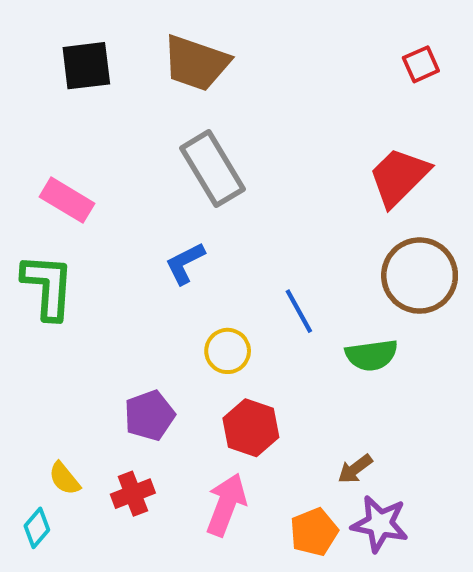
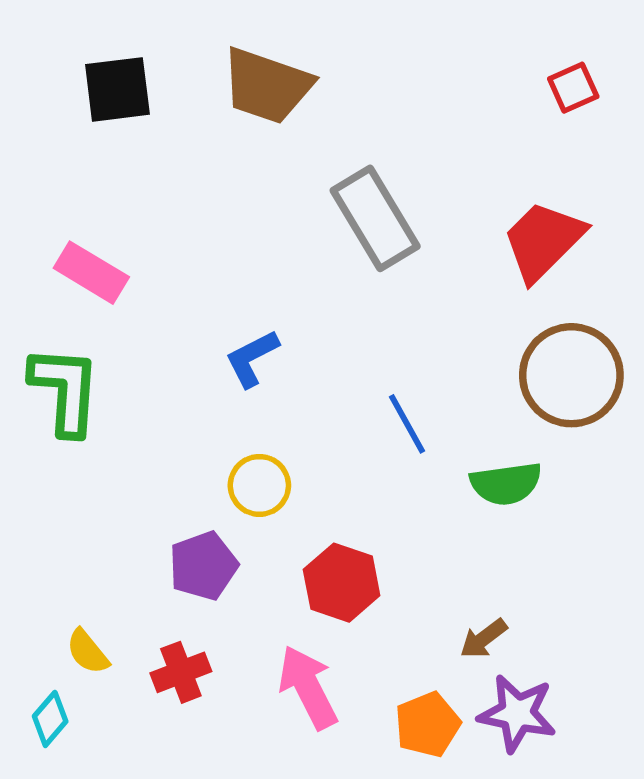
gray rectangle: (212, 169) -> (375, 218), moved
yellow circle: (228, 351) -> (259, 485), moved
pink arrow: (226, 505) -> (308, 687), turned -48

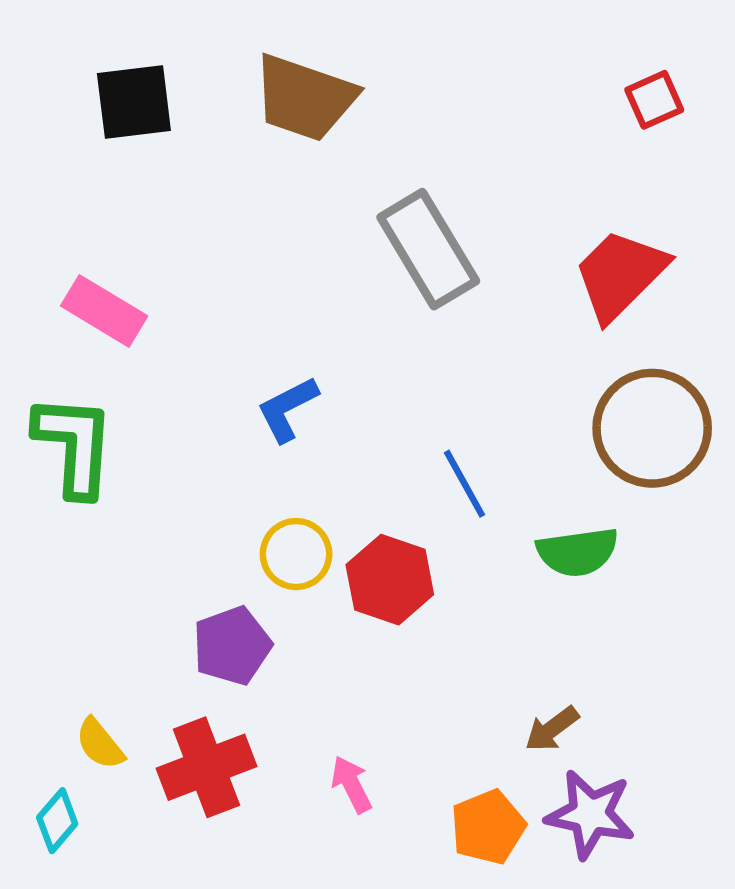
red hexagon: (342, 583) -> (390, 580), moved
red cross: (181, 672) -> (206, 767), size x1.4
pink arrow: (308, 687) -> (351, 784), size x0.6

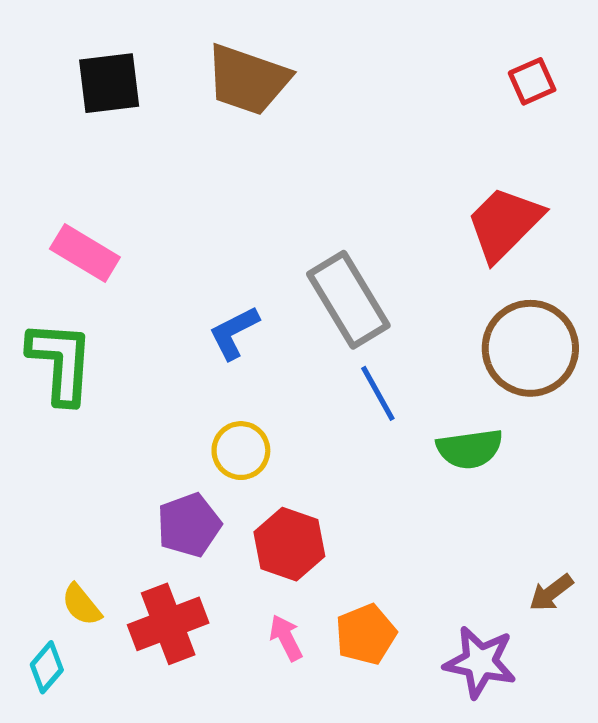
gray rectangle: (428, 249) -> (348, 300), moved
red hexagon: (390, 580) -> (289, 544), moved
brown arrow: (552, 729) -> (551, 593), moved
orange pentagon: (488, 827) -> (366, 634), moved

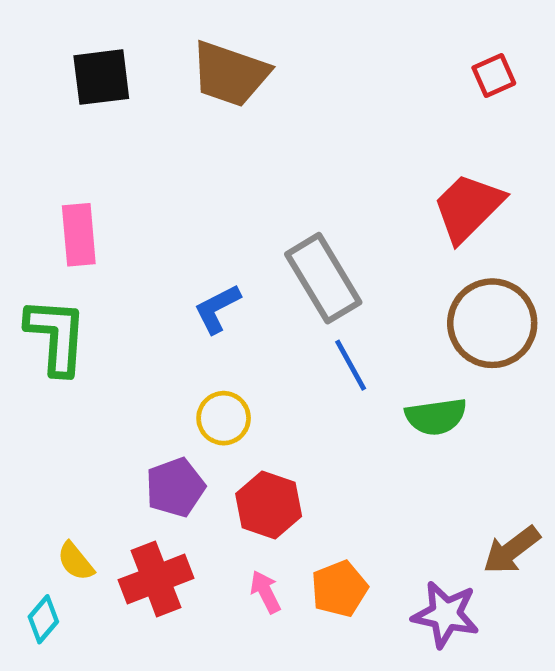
pink rectangle: (85, 253) -> (79, 235), turned 54
brown arrow: (551, 593) -> (512, 550), size x1.4

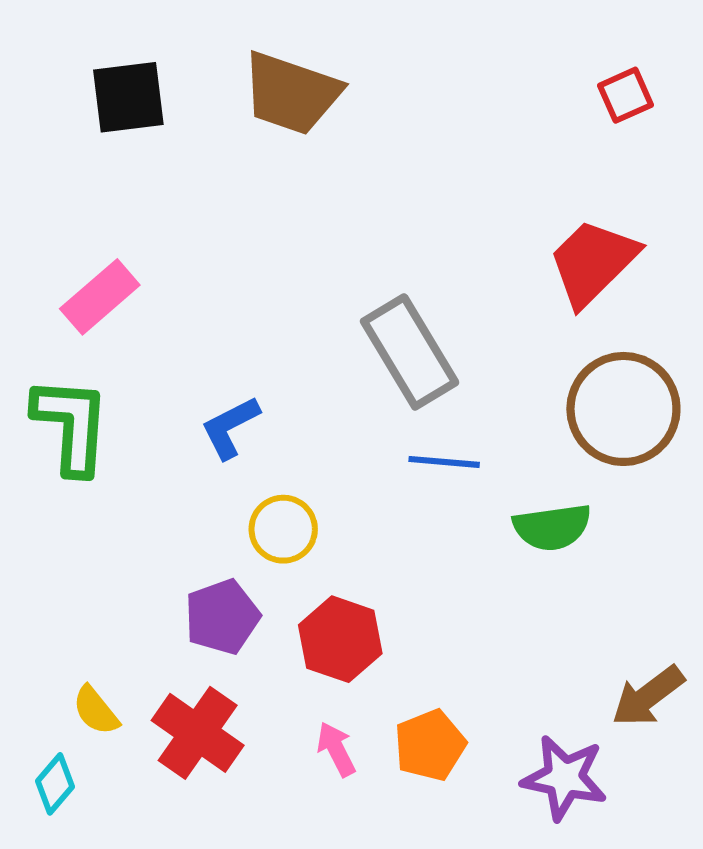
pink rectangle: (79, 235) -> (100, 297), turned 54
blue L-shape: (217, 309) -> (230, 427), moved
blue line: (351, 365) -> (444, 462), turned -56
red cross: (156, 579) -> (198, 733), turned -34

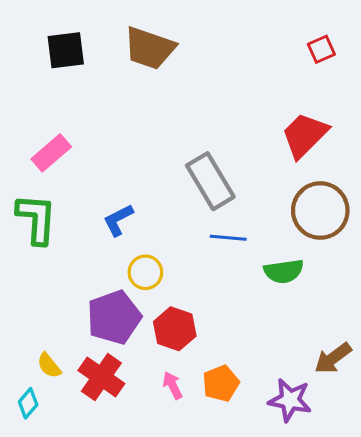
purple pentagon: (222, 617) -> (114, 317), size x1.4

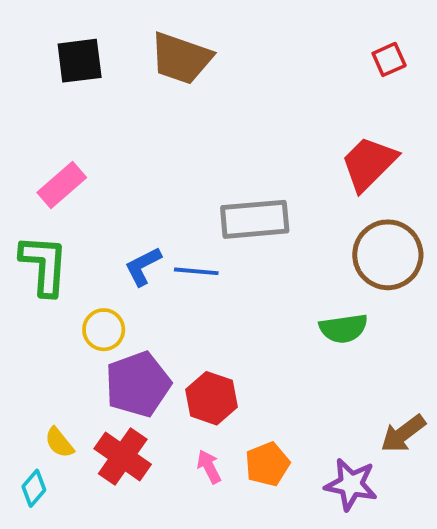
gray rectangle: (210, 181) -> (255, 219), turned -64
blue line: (228, 238) -> (196, 271), moved
yellow circle: (145, 272) -> (104, 330), moved

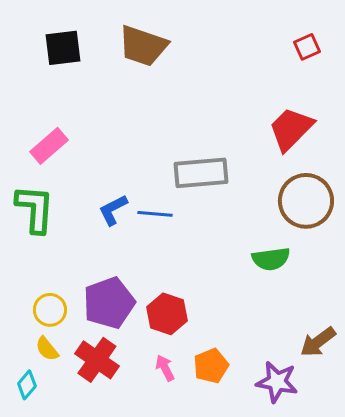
yellow circle: (104, 330) -> (50, 310), moved

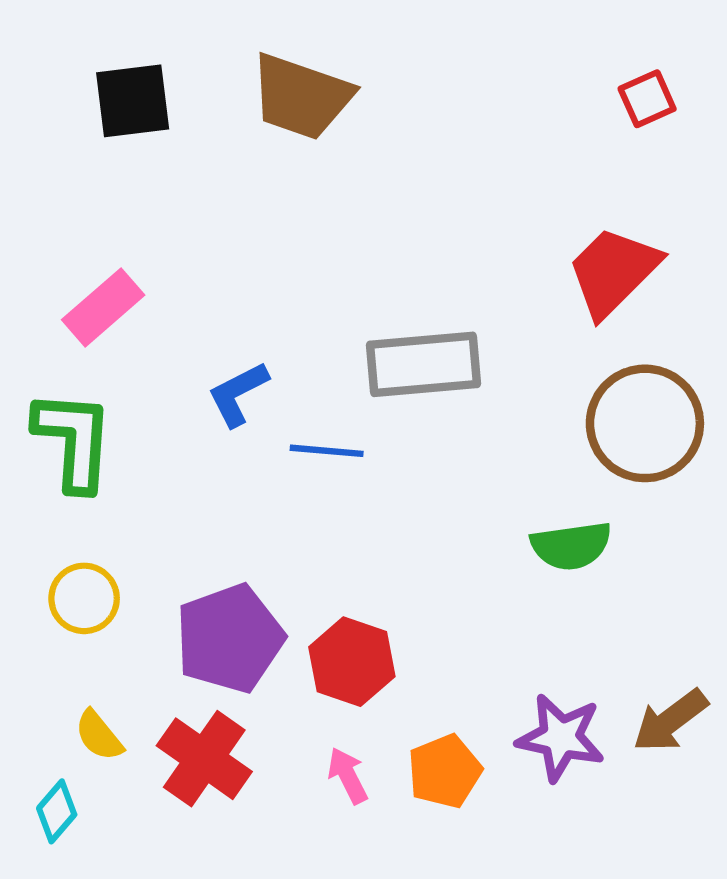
blue L-shape: (113, 210) -> (238, 394), moved
yellow circle: (50, 310) -> (84, 598), moved
purple star: (277, 382) -> (561, 738), moved

